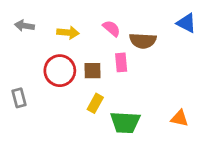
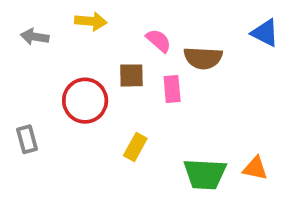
yellow arrow: (68, 33) -> (91, 21), moved
brown square: (92, 71) -> (131, 75), moved
green trapezoid: (125, 122) -> (205, 174), moved

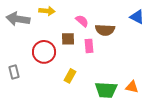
gray arrow: (35, 37) -> (18, 19), size x1.6

